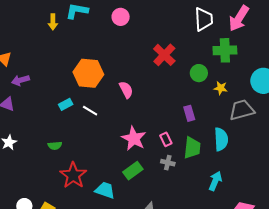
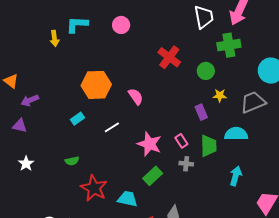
yellow star: (221, 88) -> (220, 95), moved
white line: (90, 111) -> (112, 127), moved, turned -56
cyan semicircle: (221, 139) -> (236, 134), turned -80

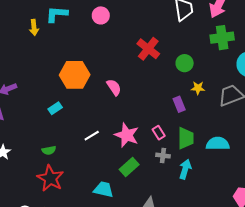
green cross: (229, 45) -> (222, 38), moved
white line: (112, 127) -> (92, 136), moved
cyan semicircle: (236, 134) -> (218, 144), moved
cyan arrow: (236, 176) -> (185, 169), moved
red star: (94, 188) -> (50, 178), moved

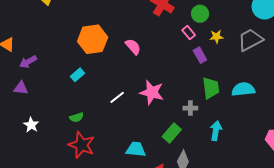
pink rectangle: (159, 133) -> (189, 33), moved
green rectangle: (129, 167) -> (172, 133), moved
cyan arrow: (185, 169) -> (216, 131), moved

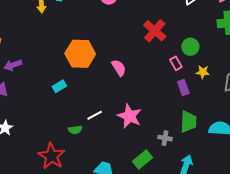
green semicircle: (77, 117) -> (75, 130), moved

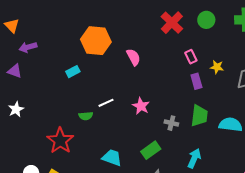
green circle: (190, 47) -> (206, 20), moved
pink star: (130, 116) -> (141, 106), size x0.7
gray cross: (165, 138) -> (171, 123), moved

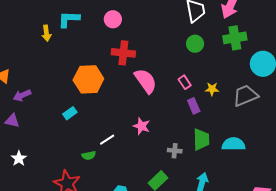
red cross: (172, 23) -> (123, 53), moved, turned -30
pink semicircle: (133, 57) -> (146, 81), moved, size x1.5
pink star: (141, 106) -> (142, 126), moved

